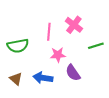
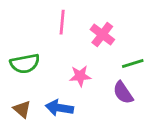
pink line: (49, 32) -> (62, 22), moved
purple semicircle: (73, 73) -> (123, 93), moved

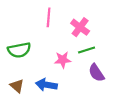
green line: (133, 64) -> (87, 50), moved

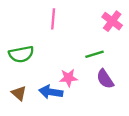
pink cross: (80, 27) -> (112, 21), moved
pink star: (63, 60) -> (68, 78), moved

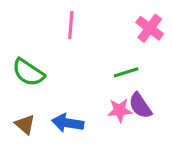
green semicircle: (21, 54) -> (28, 72), turned 45
pink star: (68, 78) -> (120, 110), moved

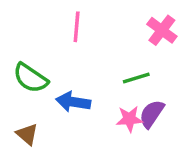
purple semicircle: (140, 106) -> (152, 114), turned 68
blue arrow: (68, 123) -> (73, 102), moved

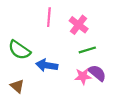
pink cross: (162, 30) -> (79, 25), moved
purple semicircle: (152, 114) -> (97, 73), turned 96

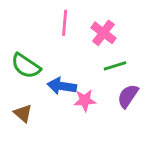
purple semicircle: (97, 73) -> (128, 96), turned -96
pink star: (83, 76) -> (85, 100), moved

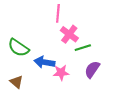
pink line: (65, 23) -> (58, 13), moved
pink cross: (103, 33) -> (69, 34), moved

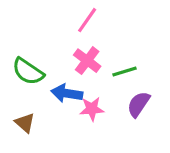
pink line: (58, 13) -> (87, 20), turned 30
pink cross: (69, 34) -> (87, 61), moved

